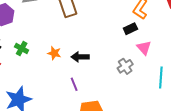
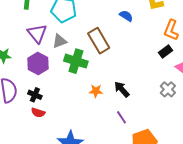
green cross: (22, 49) -> (76, 61), moved, size x1.6
black arrow: (80, 57) -> (122, 89), turned 60

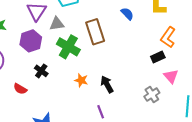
black cross: (35, 95) -> (41, 71), moved

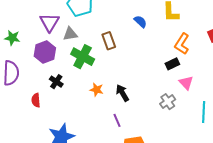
brown rectangle: (95, 32) -> (109, 41), size x0.7
red semicircle: (20, 89) -> (36, 100), turned 56

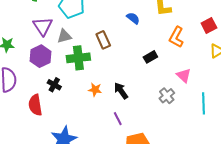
green cross: (83, 57) -> (78, 58), turned -30
black rectangle: (172, 64) -> (150, 57), moved
red semicircle: (36, 100) -> (35, 105), size x1.5

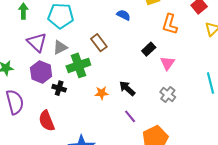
pink triangle: (184, 75) -> (167, 63), moved, turned 35
black cross: (54, 85) -> (59, 88), moved
gray cross: (167, 96) -> (168, 95), moved

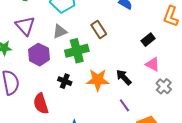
purple triangle: (37, 42) -> (25, 26), moved
pink triangle: (167, 63) -> (153, 64), moved, turned -42
black cross: (59, 88) -> (65, 81), moved
orange star: (102, 93) -> (98, 80), size x1.6

